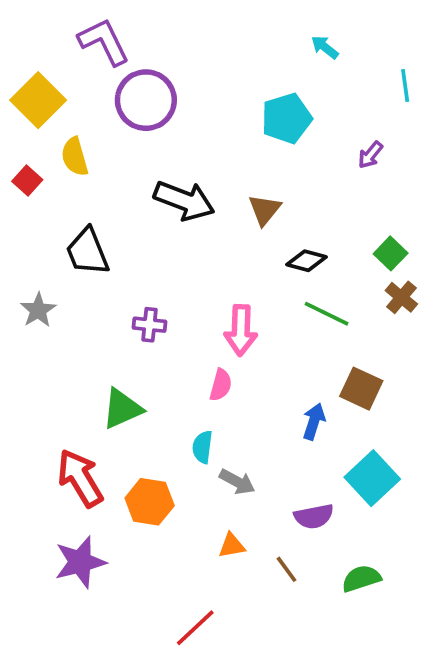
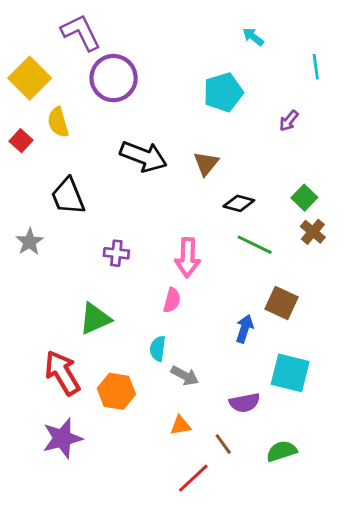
cyan square: (372, 478) -> (290, 373), turned -33
red line: (195, 628) -> (193, 478), moved

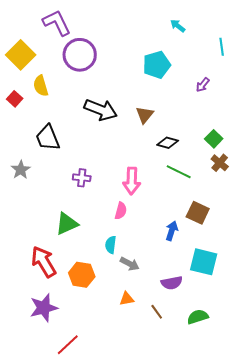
red line: (193, 478) -> (68, 345), moved

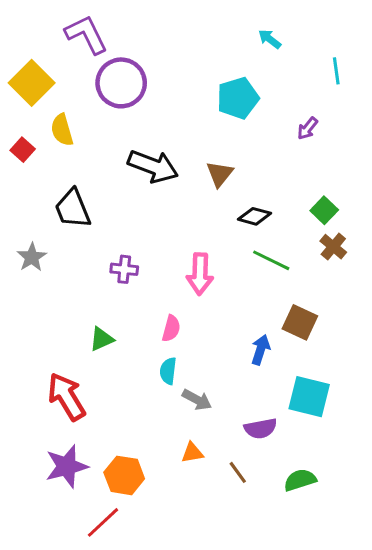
pink semicircle: (121, 211) -> (171, 328), moved
green triangle: (67, 224) -> (101, 339), size x0.7
orange hexagon: (82, 275) -> (124, 475), moved

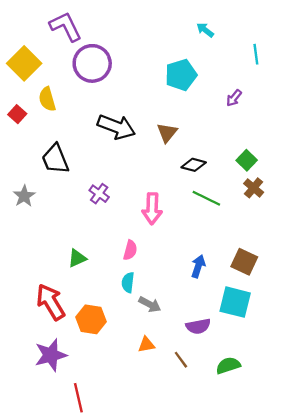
purple cross: (124, 269) -> (99, 194), moved, turned 30
brown square: (300, 322) -> (244, 262), moved
orange hexagon: (124, 475) -> (91, 319), moved
red line: (103, 522) -> (78, 398), turned -60

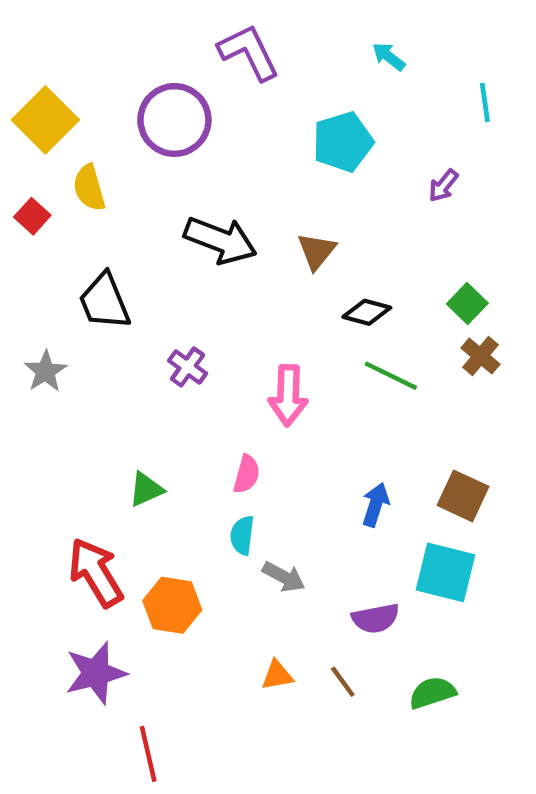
purple L-shape: (66, 27) -> (249, 52), moved
orange triangle: (146, 345) -> (277, 675), moved

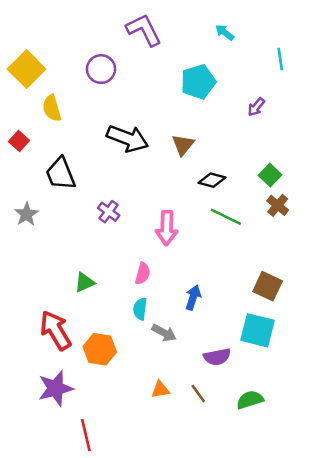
purple circle: (174, 120) -> (101, 69), size x0.7
red square: (32, 216) -> (19, 141), moved
blue arrow: (376, 505) -> (193, 297), moved

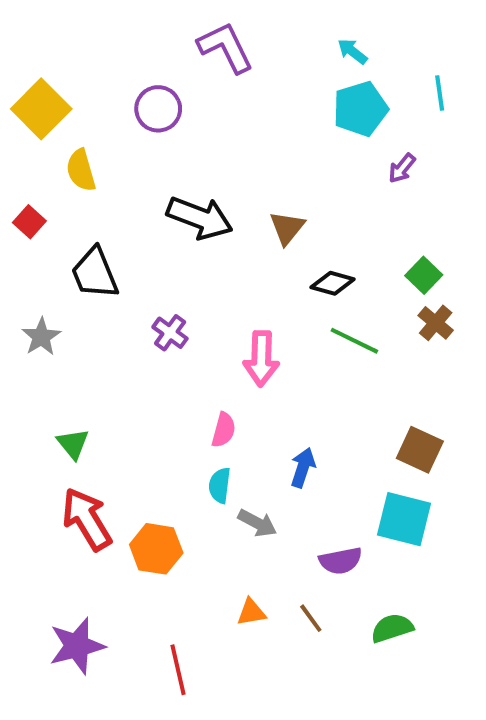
cyan pentagon: (198, 82) -> (360, 109), moved
green triangle: (85, 282) -> (73, 444), moved, turned -45
purple star: (56, 388) -> (77, 646), moved
red line: (86, 435) -> (178, 670), moved

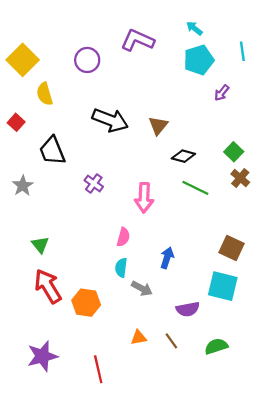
purple L-shape: (226, 47) -> (137, 40), moved, turned -40

